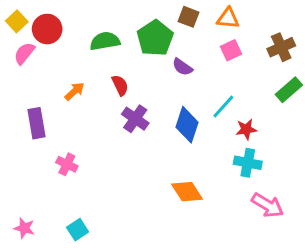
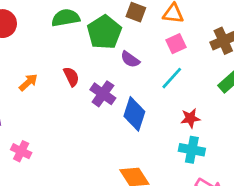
green semicircle: (105, 41) -> (66, 18), moved
cyan line: (223, 107) -> (172, 78), moved
purple cross: (135, 119) -> (103, 94), moved

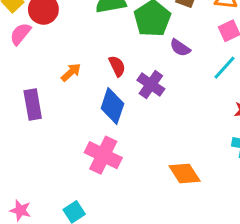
blue diamond: (134, 114) -> (112, 106), moved
pink cross: (21, 151) -> (103, 155), moved, size x1.6

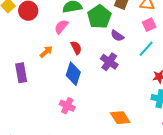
pink semicircle: (20, 34) -> (61, 27), moved
purple cross: (151, 85) -> (109, 62), moved
pink cross: (103, 155) -> (67, 106), size x0.7

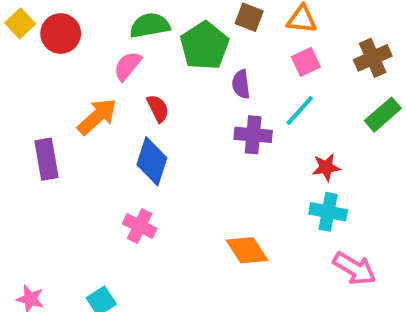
purple semicircle: (117, 36) -> (241, 84), turned 48
orange arrow: (46, 52) -> (97, 117), size x1.5
purple cross: (109, 62) -> (253, 135), moved, turned -30

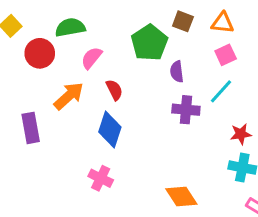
green semicircle: (150, 25) -> (70, 27), moved
red circle: (61, 34) -> (40, 53), moved

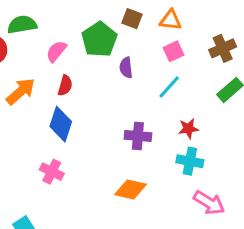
pink semicircle: (92, 58) -> (56, 51), moved
red semicircle: (114, 90) -> (65, 85), turned 42
purple cross: (186, 110) -> (138, 136), moved
orange diamond: (181, 196) -> (130, 189), turned -44

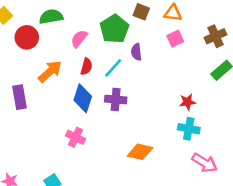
cyan line: (169, 87) -> (113, 68), moved
purple cross: (138, 136) -> (116, 99), moved

